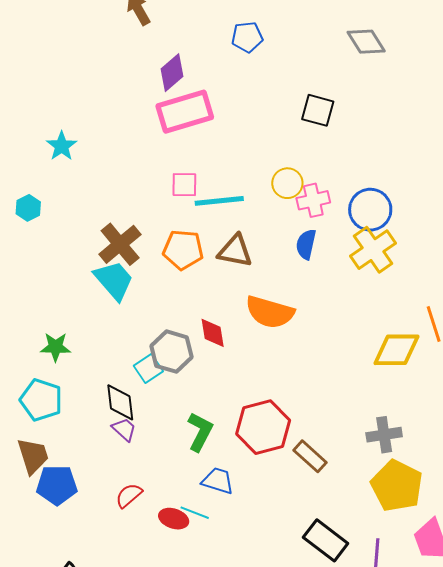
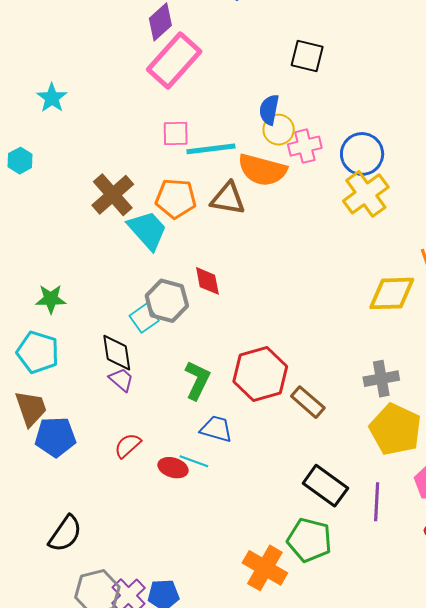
pink rectangle: (185, 112) -> (174, 61), turned -30
blue semicircle: (306, 244) -> (269, 110), moved
cyan trapezoid: (114, 280) -> (147, 230), moved
orange semicircle: (270, 312) -> (262, 170), moved

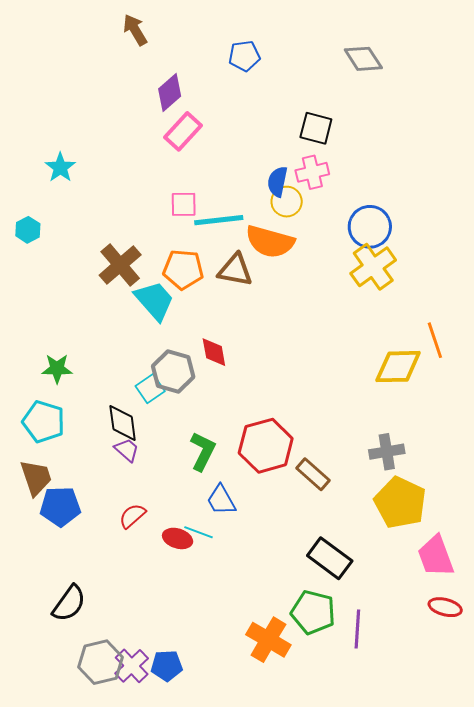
pink rectangle: (174, 61) -> (183, 131), size x0.7
pink cross: (305, 146) -> (312, 172), moved
blue trapezoid: (216, 429) -> (221, 500), turned -136
purple line: (377, 502) -> (357, 629), moved

